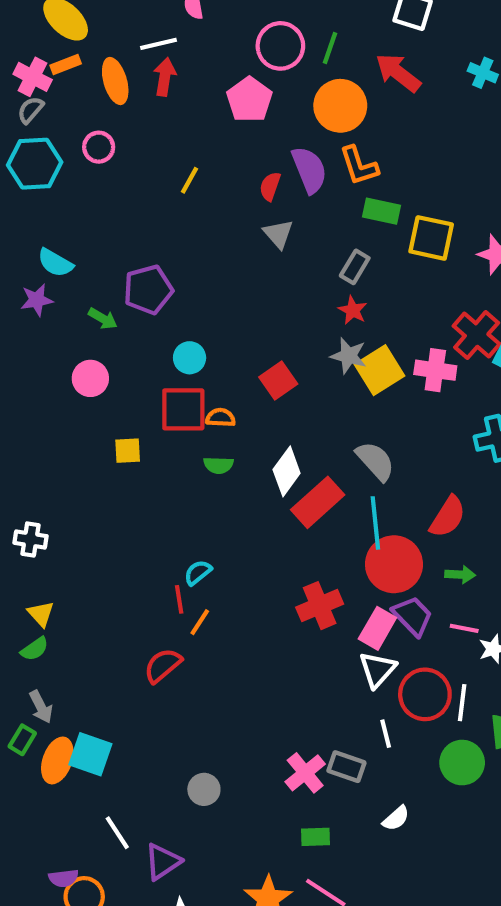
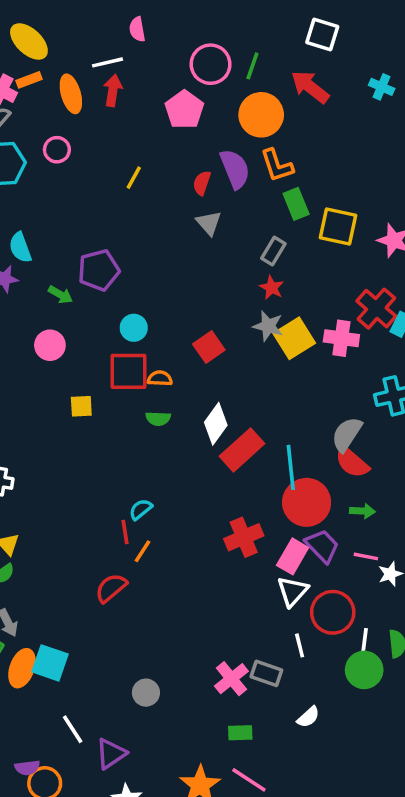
green rectangle: (382, 211) -> (296, 204), turned 56
cyan semicircle: (55, 263) -> (20, 247), turned 40
gray semicircle: (375, 461) -> (347, 434), moved, turned -105
red semicircle: (448, 517) -> (352, 462), turned 99
white line: (462, 703) -> (364, 644), moved

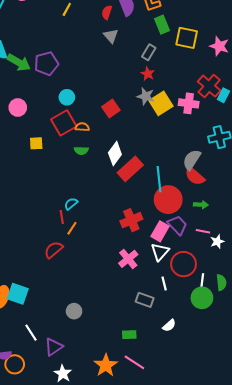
green arrow: (60, 295) -> (19, 62), moved, size x1.6
red square: (128, 371) -> (64, 123), turned -30
pink cross: (231, 679) -> (128, 259), moved

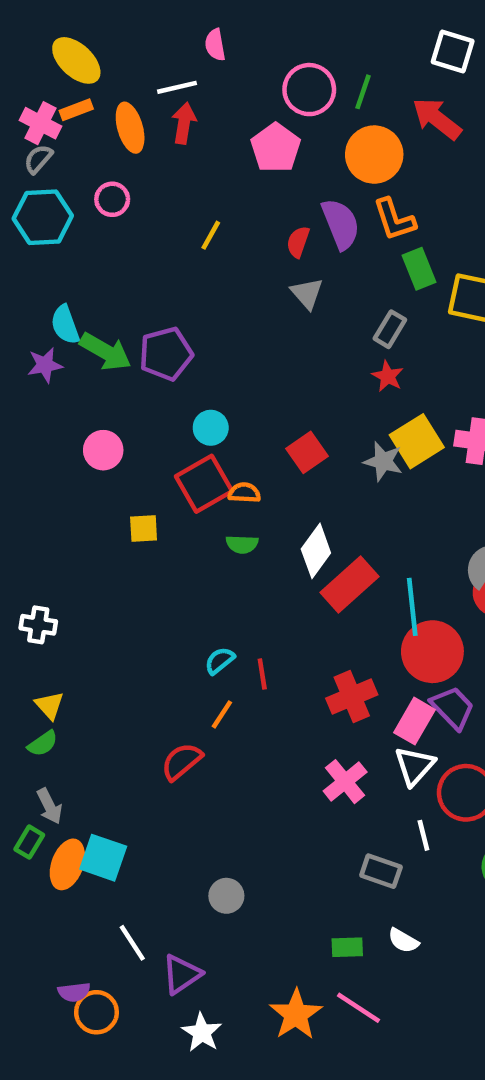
gray star: (146, 96) -> (383, 461), moved
red line: (62, 217) -> (262, 674), moved
white semicircle: (169, 325) -> (403, 941), moved, turned 72

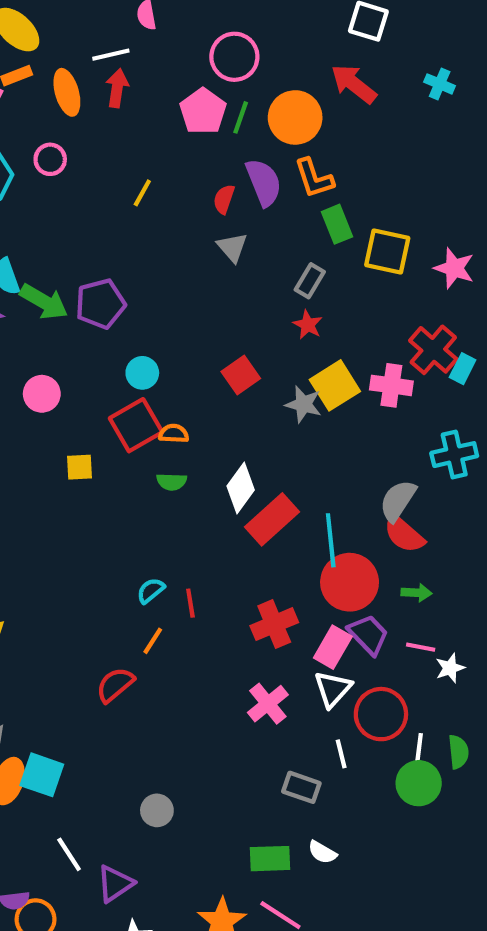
green line: (363, 92) -> (241, 117), moved
red square: (307, 452) -> (241, 375), moved
green rectangle: (347, 947) -> (270, 859), size x1.4

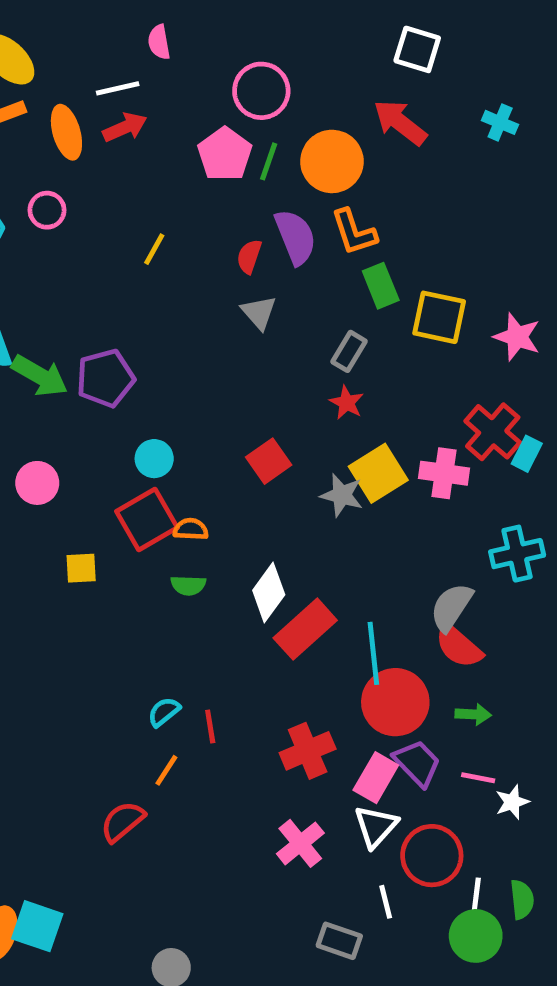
red arrow: (117, 88) -> (125, 127), turned 57

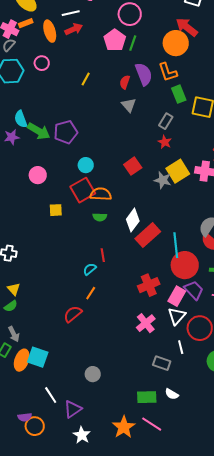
orange circle: (332, 161) -> (176, 43), moved
orange semicircle: (191, 529) -> (101, 194), size x1.5
red line: (210, 727) -> (103, 255), moved

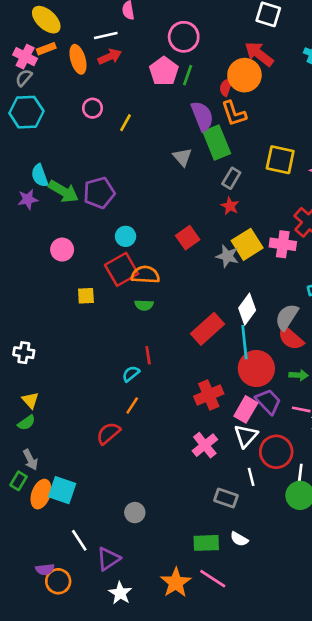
pink circle: (42, 63) -> (93, 108), moved
red semicircle: (125, 82) -> (226, 87), moved
green rectangle: (179, 94) -> (217, 143), moved, size x1.4
white diamond: (133, 220) -> (247, 309), moved

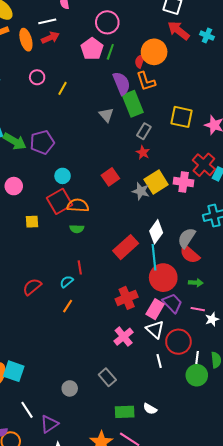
red arrow: (259, 54) -> (178, 30), moved
red semicircle: (108, 433) -> (32, 287), moved
white triangle: (246, 436) -> (155, 329), turned -30
gray rectangle: (226, 498) -> (107, 377), moved, turned 30

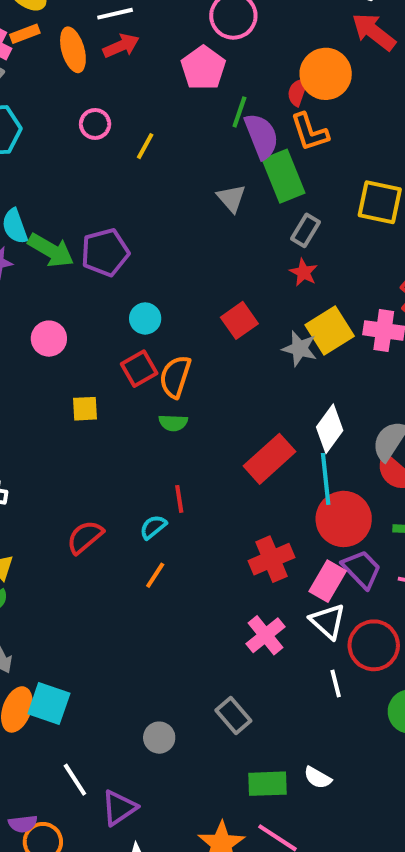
green line: (110, 52) -> (239, 112), moved
red square: (59, 201) -> (139, 369), size x0.7
orange semicircle: (78, 205) -> (175, 377), turned -75

